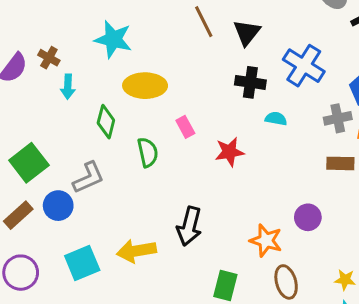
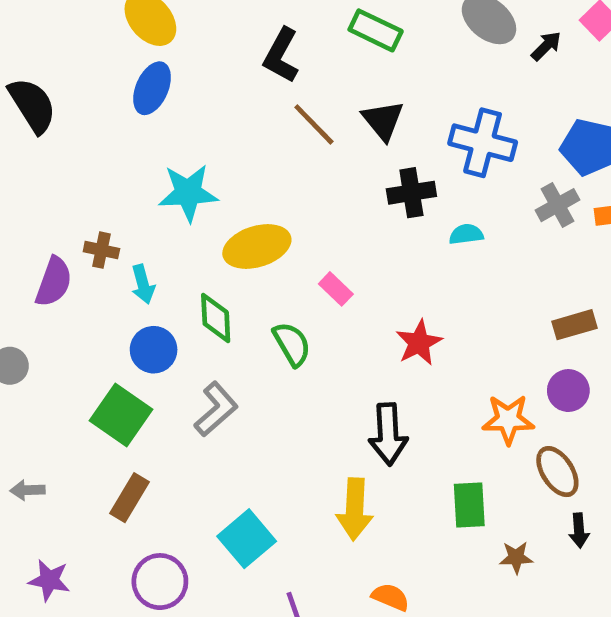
red star: (229, 152) -> (419, 343), moved
brown rectangle: (340, 163) -> (574, 325), moved
blue circle: (58, 206) -> (154, 350), moved
purple circle: (308, 217) -> (568, 391), moved
yellow arrow: (136, 251) -> (355, 509), moved, turned -60

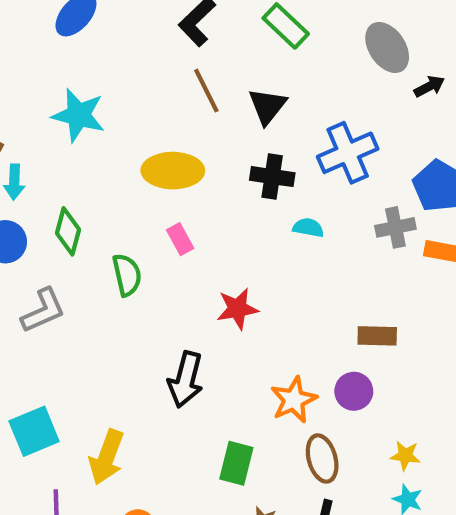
blue cross: (483, 143) -> (348, 153), turned 34
yellow ellipse: (257, 247) -> (173, 171), moved
orange star: (508, 419) -> (294, 400), turned 30
yellow arrow: (355, 509) -> (107, 457), moved

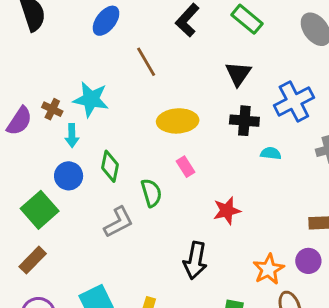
brown line: (206, 91) -> (146, 62), moved
cyan star: (79, 115) -> (91, 99), moved
gray L-shape: (43, 311) -> (118, 222), moved

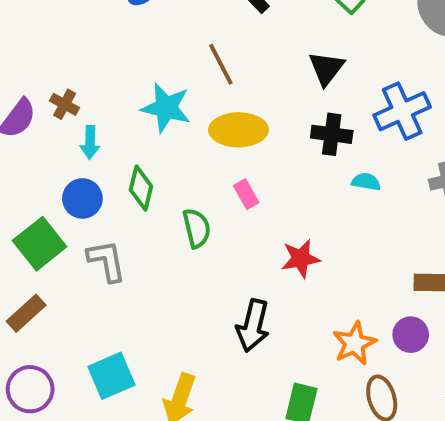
brown line: (146, 62) -> (221, 64), moved
cyan star: (91, 99) -> (166, 108), moved
gray L-shape: (118, 222) -> (107, 261), moved, turned -76

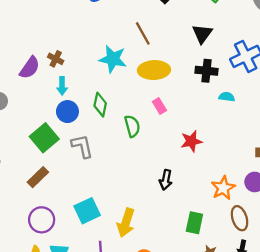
cyan arrow: (90, 142) -> (62, 86), moved
black arrow: (253, 326) -> (166, 180), size x0.7

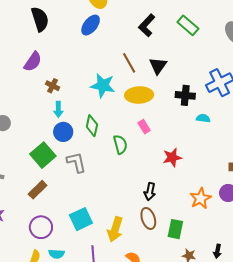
black triangle: (202, 34) -> (158, 66), moved
purple semicircle: (30, 68) -> (33, 62), moved
brown ellipse: (240, 218) -> (148, 218), moved

